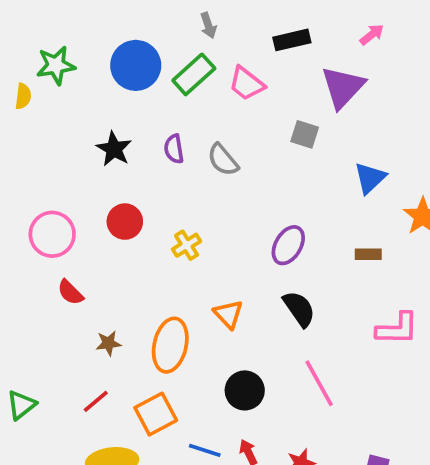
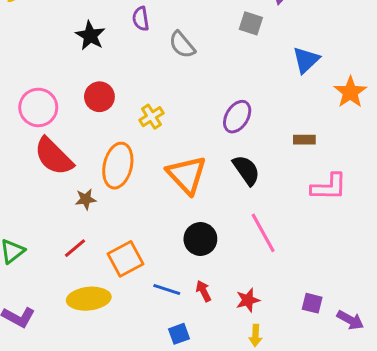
purple semicircle: (174, 149) -> (141, 19), moved
brown rectangle: (368, 254) -> (304, 140), moved
red semicircle: (70, 292) -> (54, 156), size x1.8
orange triangle: (228, 314) -> (187, 175), size x1.6
orange ellipse: (170, 345) -> (118, 166), moved

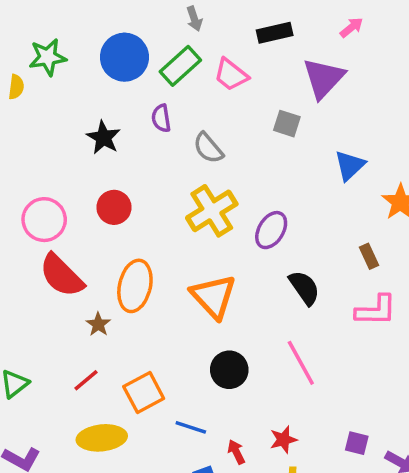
yellow cross: (151, 117) -> (212, 211), moved, size x1.8
brown rectangle: (304, 140) -> (369, 256), moved, turned 65
black semicircle: (246, 170) -> (304, 288), moved
brown star: (86, 199) -> (98, 324), turned -30
red arrow: (203, 291) -> (236, 452), moved

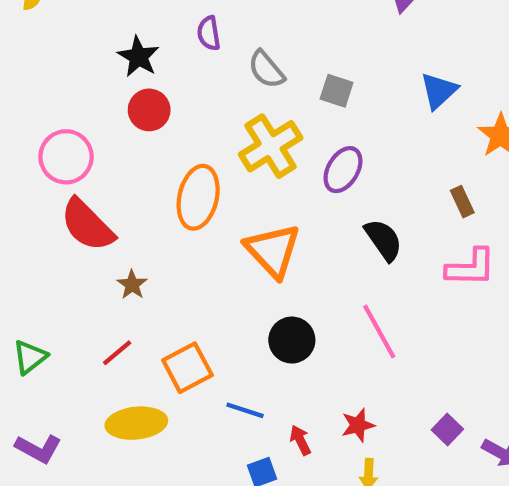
gray square: (287, 124) -> (337, 91), moved
red circle: (114, 207) -> (149, 110), moved
orange ellipse: (135, 286) -> (198, 197), moved
purple square: (357, 443) -> (447, 429), turned 30

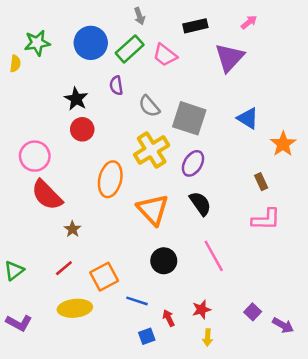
gray square: (337, 91) -> (189, 118), size x1.8
blue triangle: (439, 91) -> (248, 118), turned -45
black semicircle: (383, 240) -> (200, 204), moved

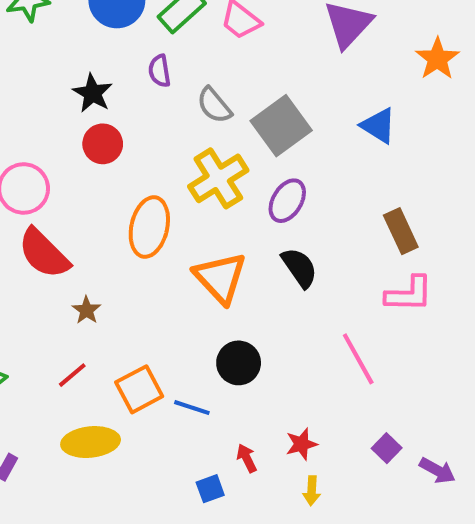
gray square: (189, 118) -> (281, 126), turned 36
orange star: (283, 144) -> (437, 59), moved
brown rectangle: (261, 182) -> (401, 231), size x1.5
pink line: (214, 256) -> (358, 359), moved
blue line: (137, 301) -> (192, 408), moved

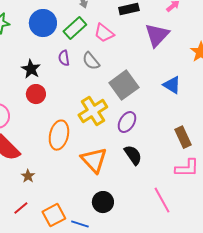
gray semicircle: (214, 105) -> (91, 61), moved

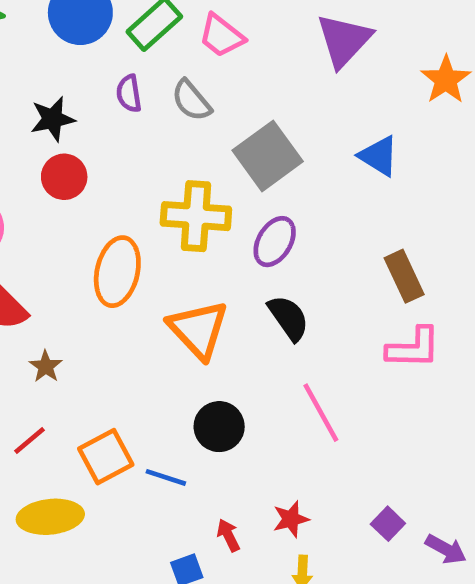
black star: (31, 69) -> (53, 119), turned 30
yellow cross: (93, 111) -> (196, 216), turned 36
pink line: (162, 200) -> (321, 413), moved

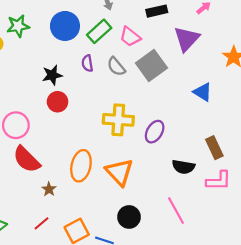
gray square: (268, 156) -> (151, 65), moved
orange ellipse: (117, 272) -> (81, 166), moved
black semicircle: (288, 318) -> (183, 167), moved, turned 135

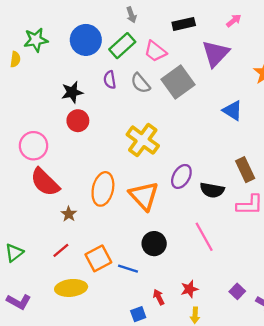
yellow cross: (118, 120) -> (143, 140), turned 32
purple ellipse: (155, 132) -> (181, 176), moved

